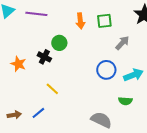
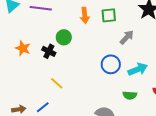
orange star: (18, 64) -> (23, 48), moved

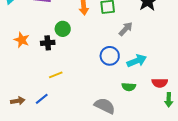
black cross: (49, 51) -> (48, 43), turned -32
yellow line: (57, 83) -> (56, 75), turned -64

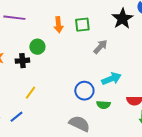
blue circle: (110, 56) -> (84, 91), moved
yellow line: (56, 75) -> (30, 93), turned -32

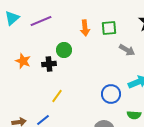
purple line: (14, 18) -> (41, 21), turned -30
gray arrow: (100, 47) -> (127, 50), turned 77
green semicircle: (103, 105) -> (134, 115), moved

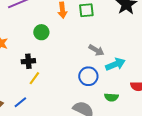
gray arrow: (127, 50) -> (96, 50), moved
black cross: (49, 64) -> (28, 61), moved

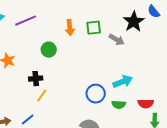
gray arrow: (96, 50) -> (117, 40), moved
green semicircle: (111, 97) -> (119, 105), moved

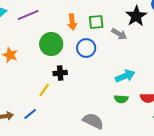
green circle: (49, 50) -> (51, 44), size x1.5
black cross: (36, 79) -> (60, 73), moved
blue circle: (96, 94) -> (86, 48), moved

